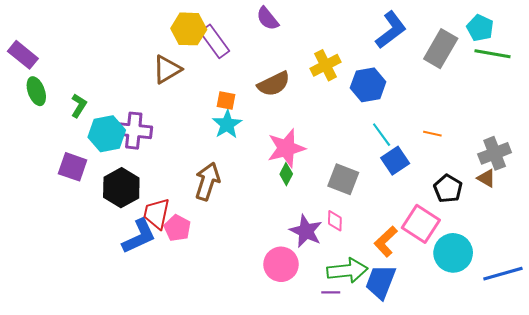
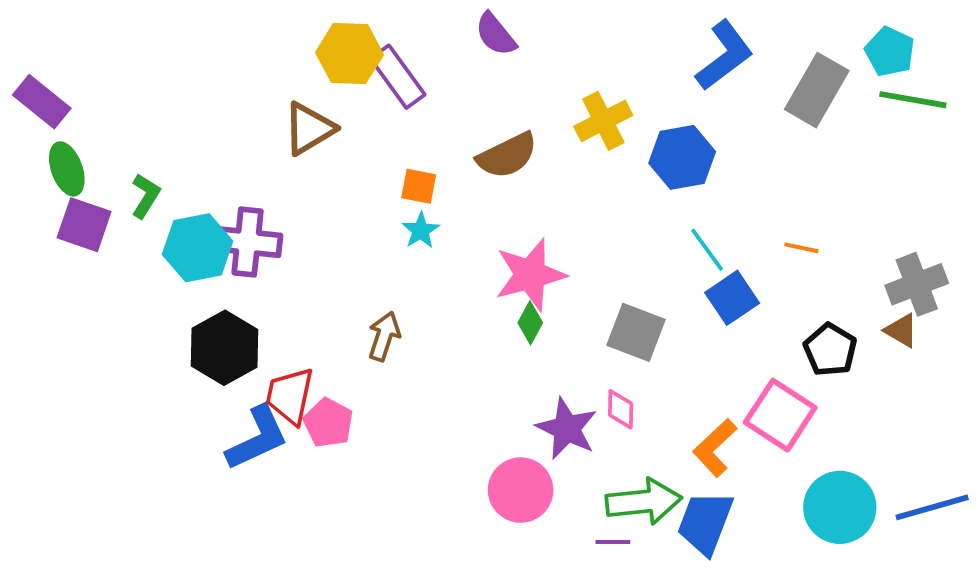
cyan star: (227, 124) -> (421, 230), size x0.7
purple square: (73, 167) -> (84, 225), moved
brown arrow: (207, 181) -> (384, 336), size x0.7
cyan circle: (453, 253) -> (840, 507), moved

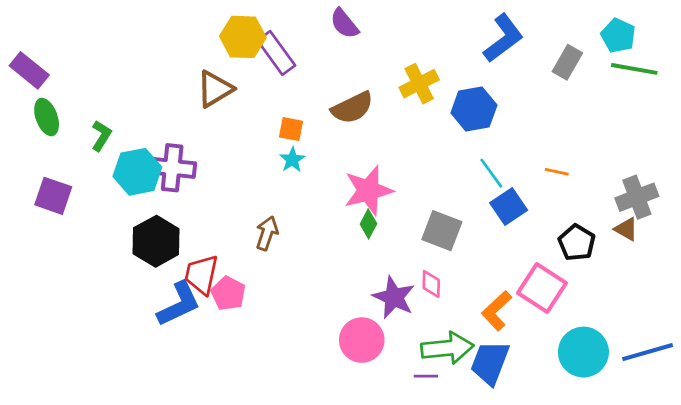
gray rectangle: (817, 90) -> (567, 62), size x0.7
purple square: (84, 225) -> (53, 196), moved

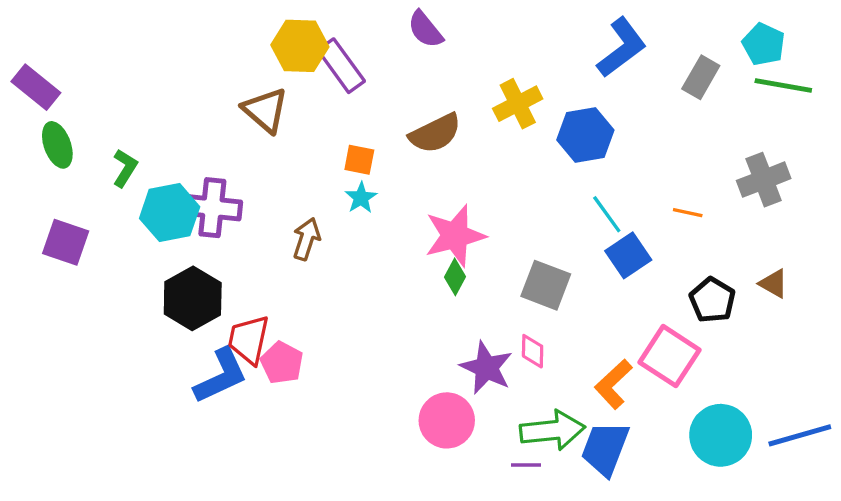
brown triangle: (215, 89) -> (265, 110), turned -48
gray cross: (637, 197) -> (764, 180), moved
brown arrow: (267, 233) -> (307, 239), moved

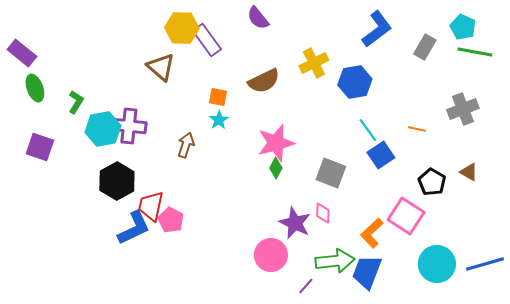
purple line: (526, 465) -> (306, 286), moved, turned -48

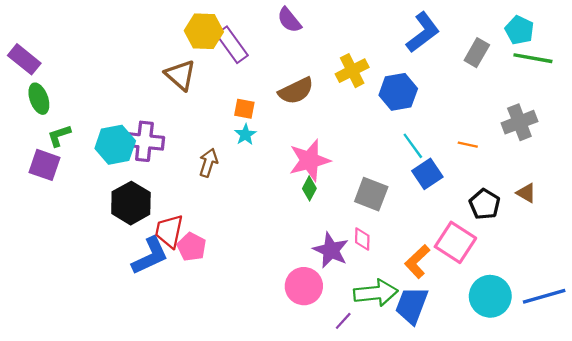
green L-shape: (76, 102) -> (59, 136), moved, turned -140

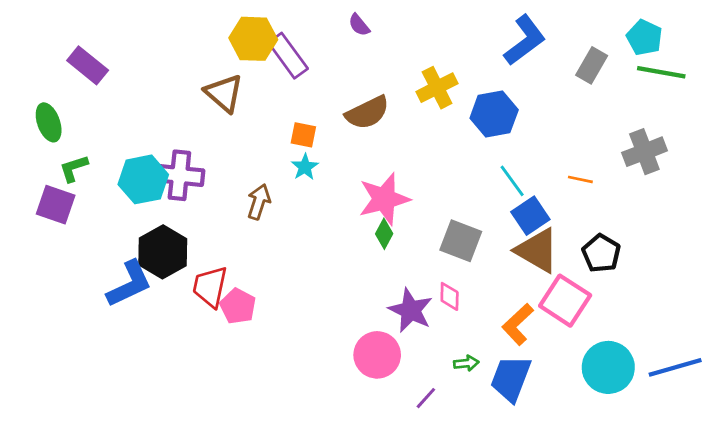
purple semicircle: (289, 20) -> (359, 25), size x0.7
purple rectangle: (24, 59) -> (88, 65), moved
brown triangle: (526, 193) -> (537, 250), moved, size x1.8
blue L-shape: (150, 256) -> (129, 284), moved
green arrow: (376, 293) -> (466, 363), size x0.5

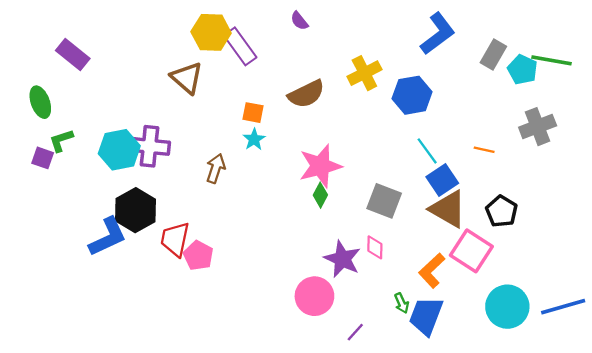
cyan pentagon: (644, 37) -> (522, 70), moved
purple square: (56, 205) -> (43, 158), moved, size x0.7
green arrow: (466, 363) -> (402, 303), moved, turned 72

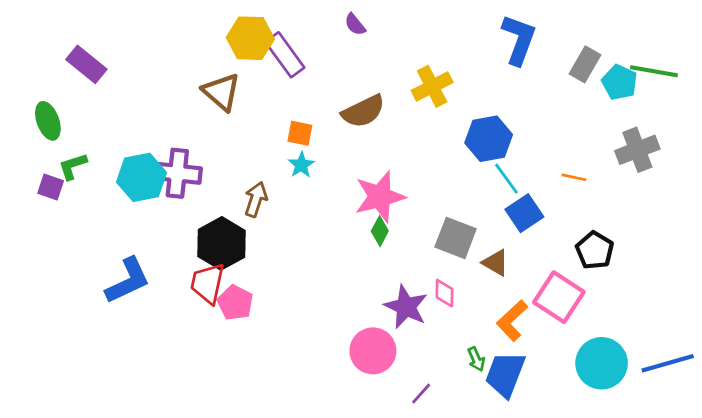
blue L-shape: (438, 34) -> (519, 40), turned -33
blue hexagon: (412, 95) -> (489, 139), moved
brown triangle: (448, 209) -> (495, 263), moved, size x0.6
black hexagon: (136, 210) -> (221, 243), moved

